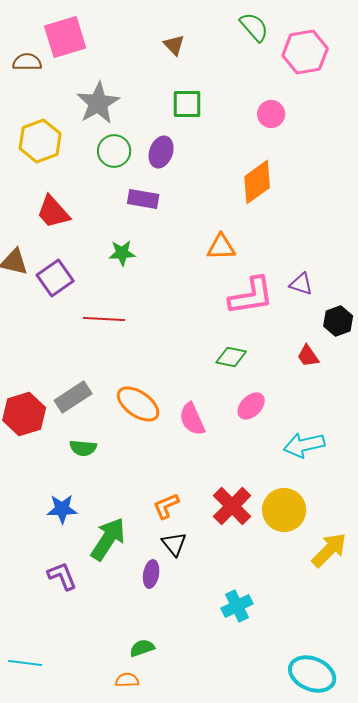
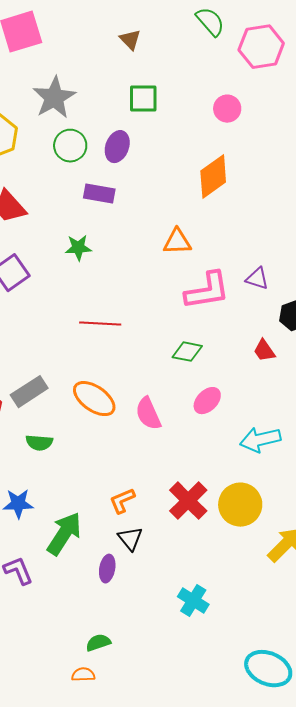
red line: (104, 319) -> (100, 324), moved
cyan cross: (237, 606) -> (193, 601), turned -32

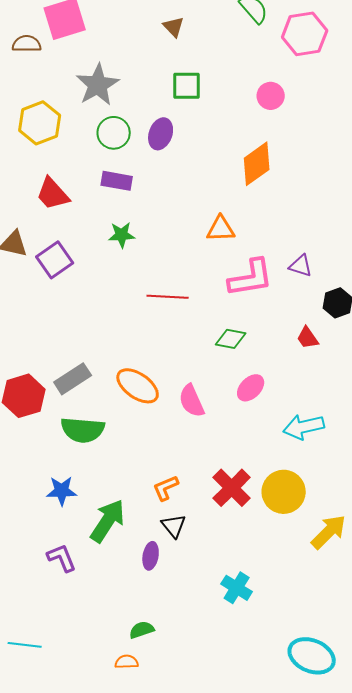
purple rectangle: (99, 194) -> (117, 181), moved
red line: (100, 324) -> (168, 297), moved
green semicircle: (39, 443) -> (83, 430), size x1.6

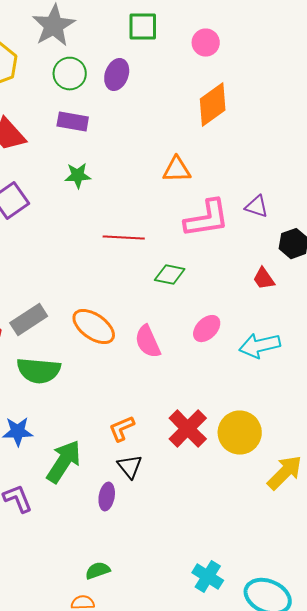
pink circle: (271, 96) -> (206, 43), moved
green diamond: (231, 339) -> (170, 275), moved
cyan arrow: (304, 427) -> (260, 346), moved
cyan cross: (237, 588) -> (208, 577), moved

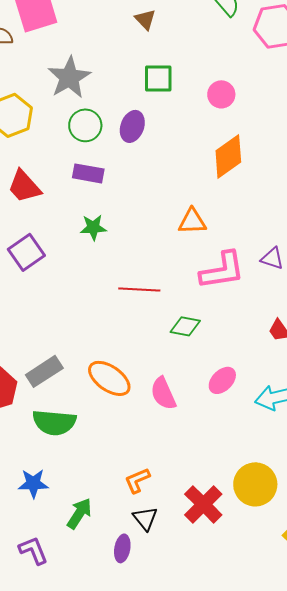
red cross: (188, 429) -> (203, 504), moved
green arrow: (64, 462) -> (79, 513), size x0.7

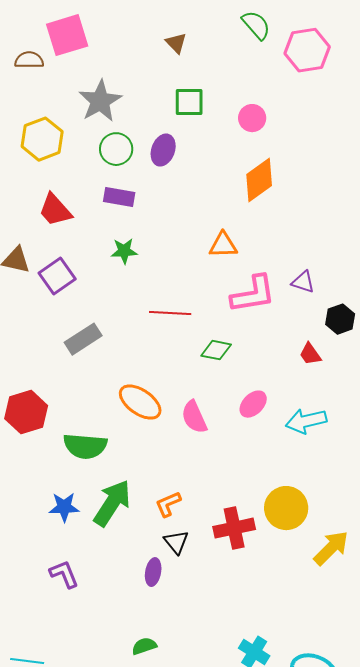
gray rectangle: (44, 371) -> (83, 339), moved
red cross: (203, 504) -> (234, 528), turned 33
green arrow: (79, 513) -> (112, 503), moved, size x1.5

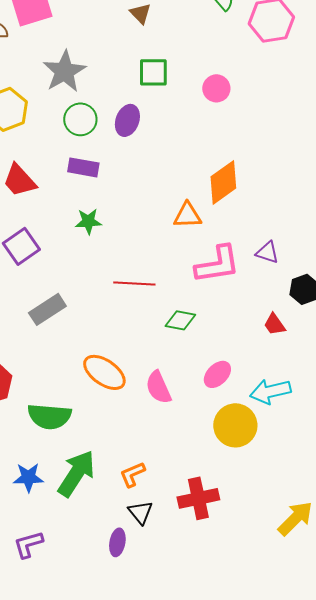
orange diamond: (259, 180) -> (223, 182), moved
yellow circle: (286, 508) -> (235, 425), moved
purple L-shape: (64, 574) -> (28, 544), turned -84

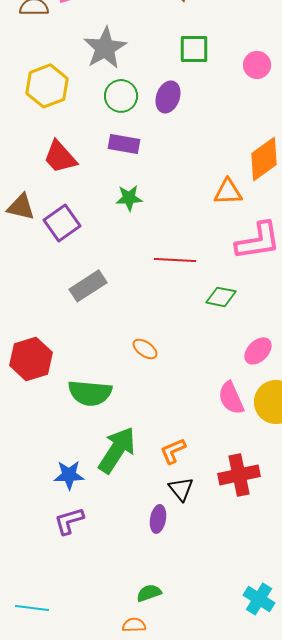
orange ellipse: (104, 372) -> (145, 349), size x0.6
pink semicircle: (158, 387) -> (231, 398), moved
blue star: (28, 477) -> (69, 475), moved

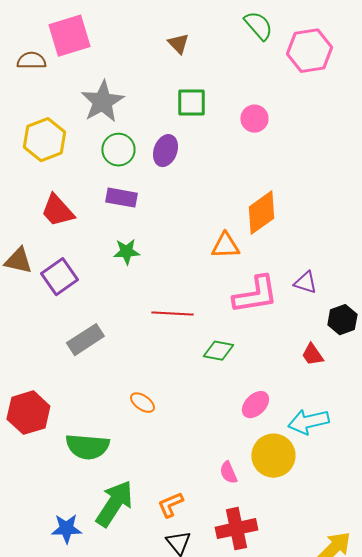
pink semicircle: (231, 398) -> (228, 473), moved, size x0.7

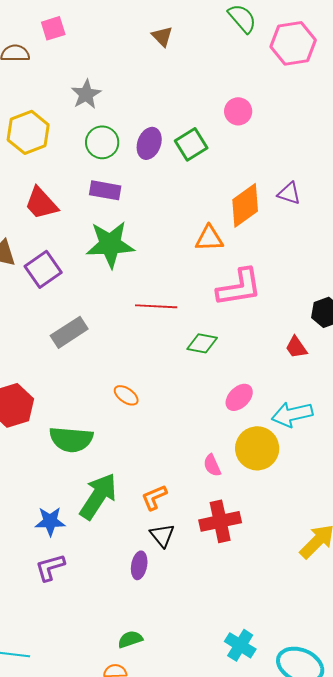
pink square: (69, 36) -> (53, 28), size x0.6
gray star: (102, 102) -> (86, 94), size x0.7
green square: (191, 103) -> (191, 144), moved, turned -32
green star: (126, 252) -> (110, 244), size x1.8
purple triangle: (305, 283) -> (289, 193), moved

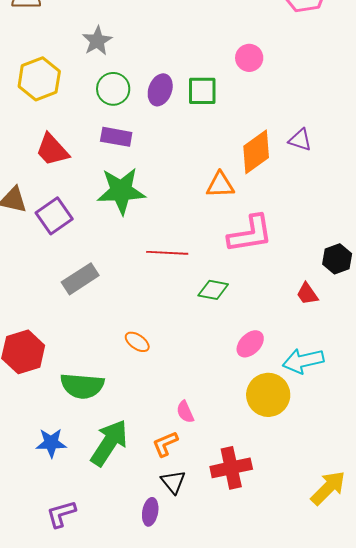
green square: (191, 144) -> (202, 91), turned 32
pink semicircle: (212, 465) -> (185, 412), moved
blue star: (50, 521) -> (51, 443), moved

